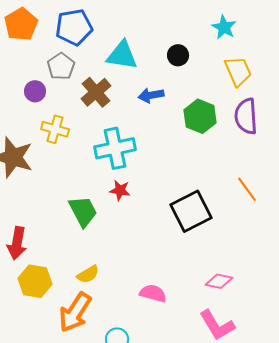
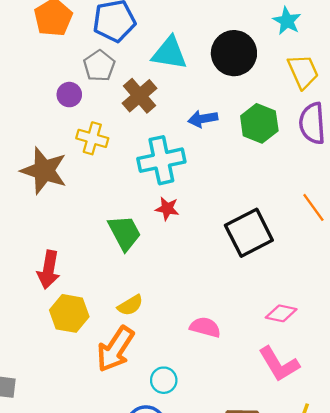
black circle: (178, 55) -> (234, 53), size x1.8
blue arrow: (151, 95) -> (203, 119), moved

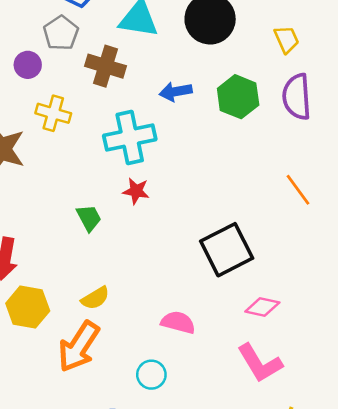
yellow trapezoid: (303, 72) -> (287, 39), size x0.7
brown cross: (140, 96) -> (106, 66), turned -32
green trapezoid: (125, 233) -> (89, 218), size x0.7
black square: (249, 233) -> (227, 250), moved
cyan circle: (164, 380) -> (151, 375), moved

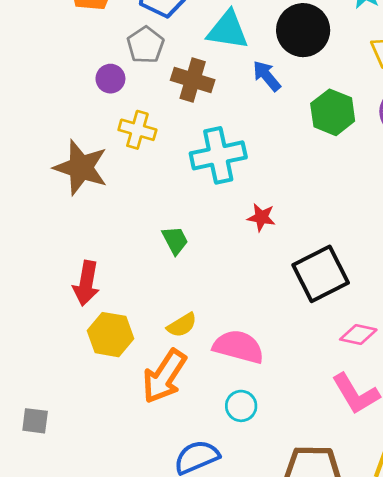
blue arrow: (176, 92) -> (267, 76), moved, turned 60
red star: (136, 191) -> (261, 217), moved
pink semicircle: (178, 322) -> (238, 347), moved, size x1.4

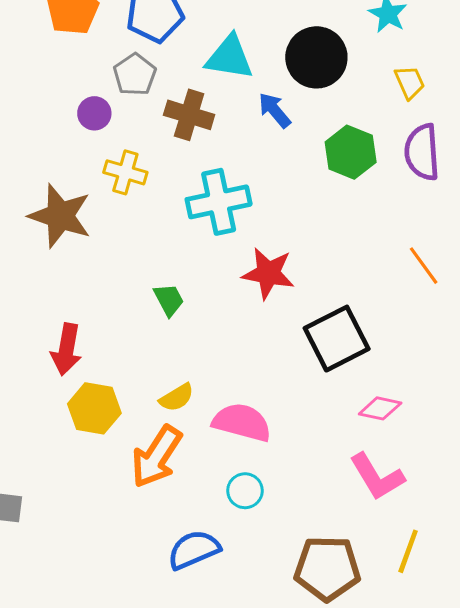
red star: (261, 217) -> (268, 273), size x1.6

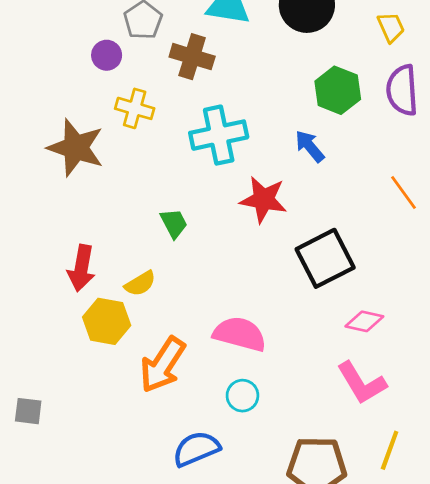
blue arrow: (274, 110) -> (310, 146), moved
yellow semicircle: (177, 398) -> (140, 284), moved

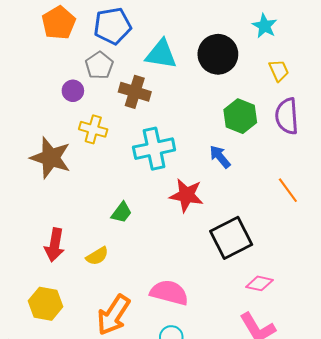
green trapezoid: (174, 223) -> (122, 212), turned 65
yellow hexagon: (107, 321) -> (46, 304), moved

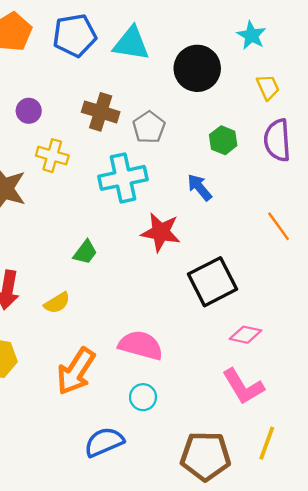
cyan triangle: (161, 54) -> (131, 44), moved
gray pentagon: (99, 65) -> (149, 127), moved
green hexagon: (240, 116) -> (223, 140), size x0.7

